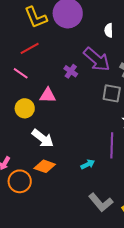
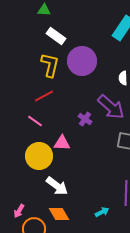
yellow L-shape: (36, 17) -> (50, 65), turned -145
yellow circle: (25, 108) -> (39, 156), size x1.4
orange diamond: (45, 166) -> (59, 214), turned 40

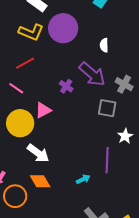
yellow L-shape: (50, 65) -> (31, 32), turned 100
pink triangle: (62, 143) -> (43, 110), turned -30

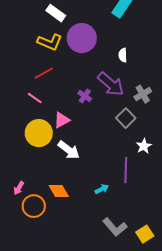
gray cross: (124, 84) -> (143, 94), turned 30
gray square: (107, 108) -> (126, 118), turned 36
white arrow: (38, 153) -> (69, 150), moved

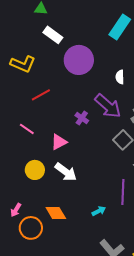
yellow L-shape: (50, 42) -> (23, 64), moved
pink line: (35, 98) -> (27, 129), moved
yellow circle: (39, 133) -> (35, 170), moved, size x0.7

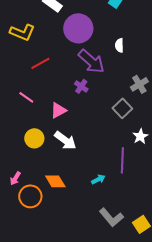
purple arrow: (108, 106) -> (91, 61), moved

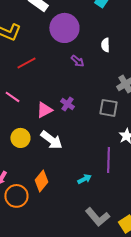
purple arrow: (91, 61) -> (77, 61), size x0.5
purple cross: (81, 86) -> (67, 104), moved
gray square: (122, 108) -> (108, 108), turned -36
orange diamond: (55, 181) -> (41, 181), turned 70

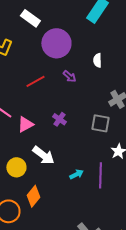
red line: (26, 63) -> (35, 81), moved
pink triangle: (44, 110) -> (25, 124), moved
yellow circle: (20, 138) -> (16, 167), moved
cyan arrow: (84, 179) -> (76, 174), moved

